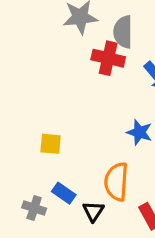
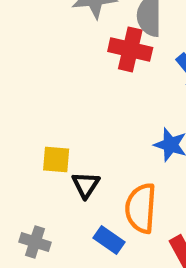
blue rectangle: (64, 193) -> (109, 240), moved
black triangle: (93, 211) -> (86, 185), moved

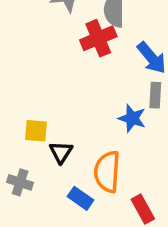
red cross: (130, 49) -> (98, 38), turned -36
gray cross: (35, 242) -> (20, 182), moved

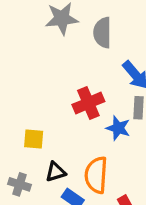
red cross: (98, 38) -> (88, 103), moved
black triangle: (61, 152) -> (56, 172), moved, turned 40

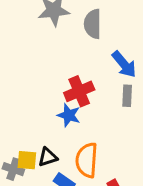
blue star: (118, 128) -> (69, 115), moved
yellow square: (34, 139) -> (27, 160), moved

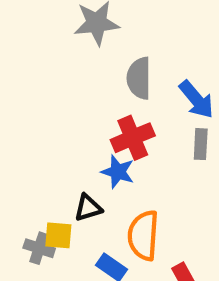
gray semicircle: (93, 24) -> (139, 78), moved
black triangle: (48, 157) -> (88, 208), moved

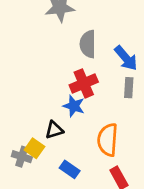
yellow square: (58, 235) -> (34, 148), turned 30
orange semicircle: (143, 235) -> (108, 140), moved

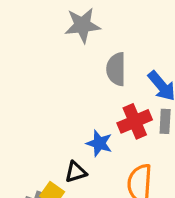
red cross: (84, 83) -> (135, 121), moved

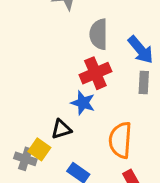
red cross: (135, 121) -> (95, 73), moved

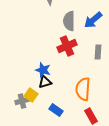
blue arrow: (141, 50) -> (93, 20), moved, turned 90
blue star: (83, 103) -> (43, 70), moved
gray cross: (25, 159) -> (22, 101), turned -32

